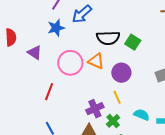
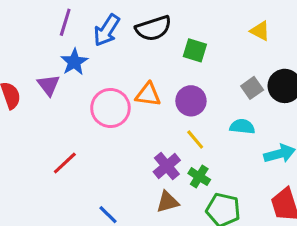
black semicircle: (108, 38) -> (153, 28), moved
purple triangle: (35, 53) -> (49, 85), moved, turned 35
red line: (49, 92) -> (65, 163), moved, turned 42
cyan semicircle: (142, 115) -> (242, 127), moved

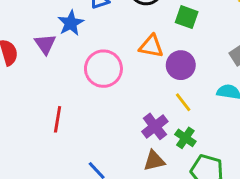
orange triangle: (148, 95) -> (151, 46), moved
red line: (65, 163) -> (58, 119), turned -40

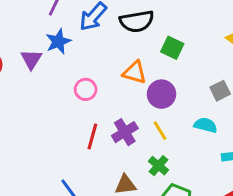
pink circle: (103, 69) -> (86, 89), size x0.6
red line: (58, 119) -> (92, 137), moved
purple cross: (155, 126) -> (125, 132), moved

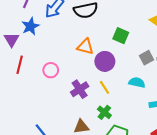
green square: (172, 48) -> (121, 36), moved
pink circle: (86, 89) -> (51, 70), moved
red line: (92, 137) -> (20, 65), moved

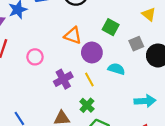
gray square: (146, 58) -> (136, 44), moved
cyan semicircle: (137, 83) -> (116, 69), moved

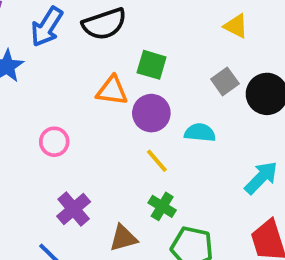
green square: (111, 27) -> (152, 65), moved
purple cross: (63, 79) -> (74, 209), moved
cyan arrow: (145, 101) -> (261, 178), turned -30

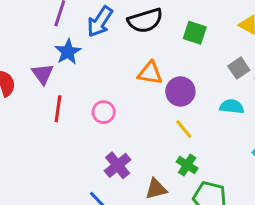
green square: (152, 65) -> (195, 33), moved
cyan semicircle: (200, 133) -> (232, 106), moved

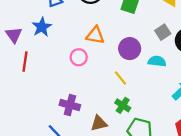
blue star: (68, 52) -> (42, 27), moved
purple circle: (180, 91) -> (130, 49), moved
pink circle: (104, 112) -> (79, 57), moved
purple cross: (118, 165) -> (70, 105), turned -36

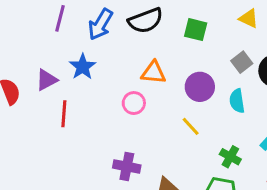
purple triangle: (14, 35) -> (47, 80), turned 42
cyan semicircle: (157, 61) -> (237, 101), turned -102
green cross: (123, 105) -> (230, 157), moved

